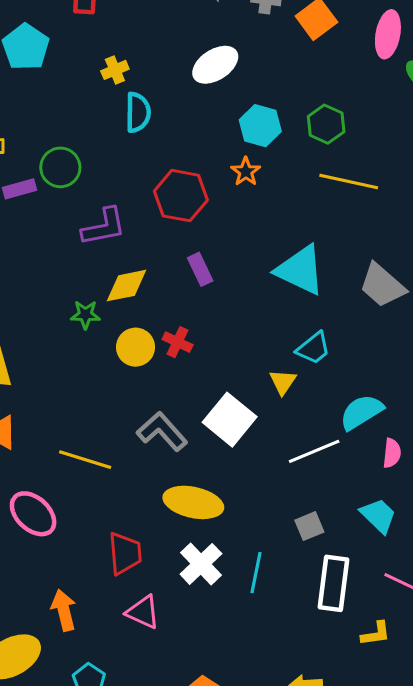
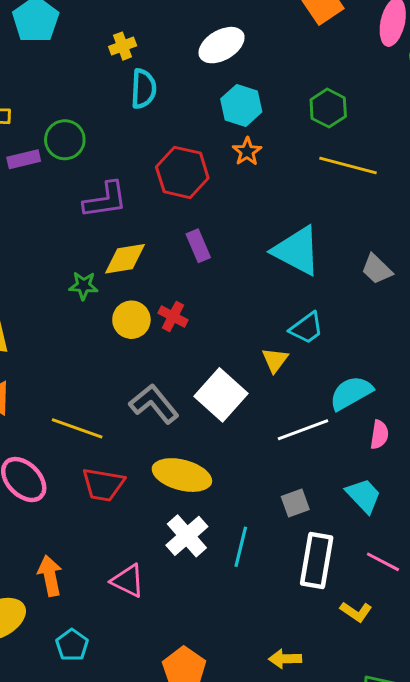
cyan hexagon: (260, 126) -> (241, 105), moved
gray trapezoid: (382, 285) -> (377, 269), size x0.7
red trapezoid: (125, 553) -> (103, 485), moved, turned 102
yellow L-shape: (376, 634) -> (356, 612), turned 40

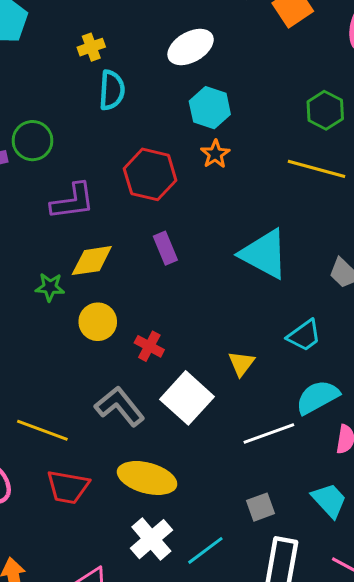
green hexagon: (328, 108) -> (325, 110), moved
red cross: (173, 316) -> (149, 346), moved
cyan trapezoid: (307, 328) -> (304, 335), moved
cyan line: (241, 547) -> (205, 550), turned 39

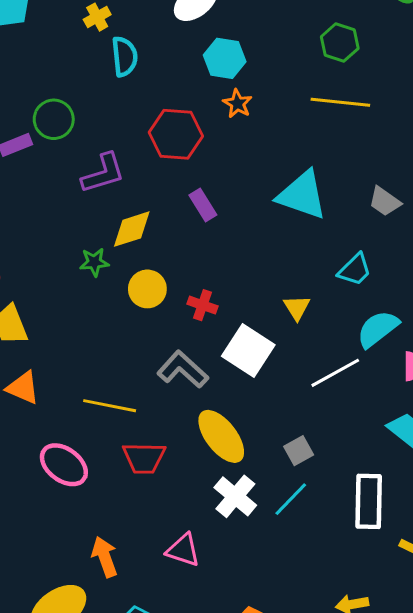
yellow ellipse: (147, 478) -> (221, 436), turned 46
gray square: (260, 507) -> (299, 451), moved

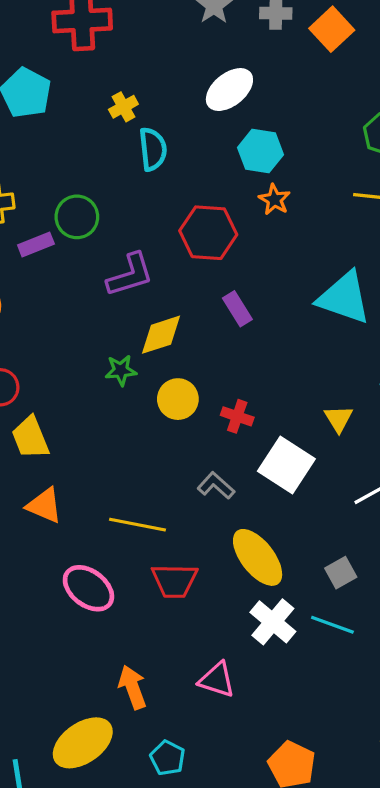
gray L-shape: (183, 370) -> (216, 486), size x0.7
cyan line: (291, 499) -> (332, 625), turned 66

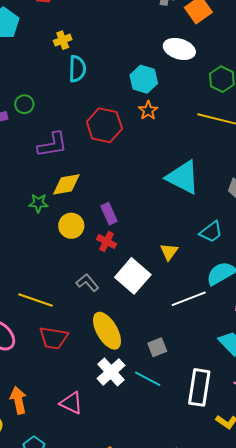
white ellipse: (229, 90) -> (179, 49), moved, turned 48
green circle: (77, 217) -> (24, 104), size x0.7
purple rectangle: (237, 309) -> (109, 214), moved

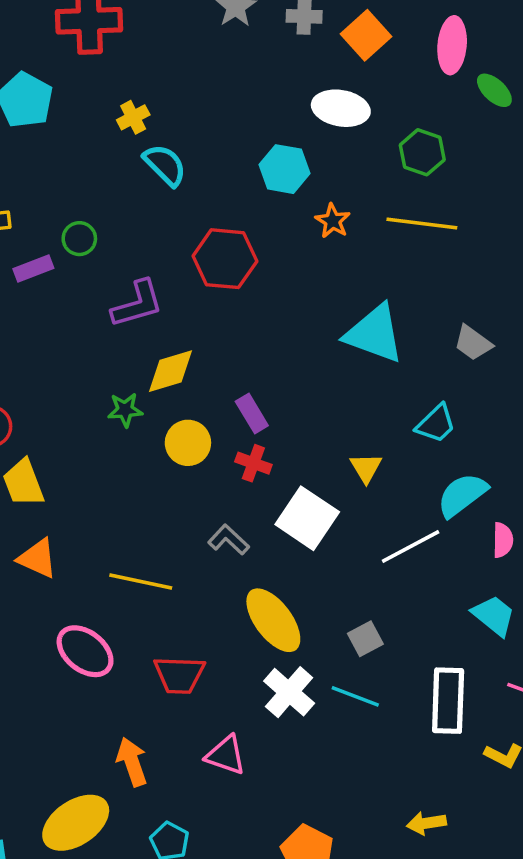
cyan semicircle: (77, 69) -> (165, 165), turned -40
orange star: (148, 110) -> (333, 221), moved
red trapezoid: (54, 338) -> (179, 675), moved

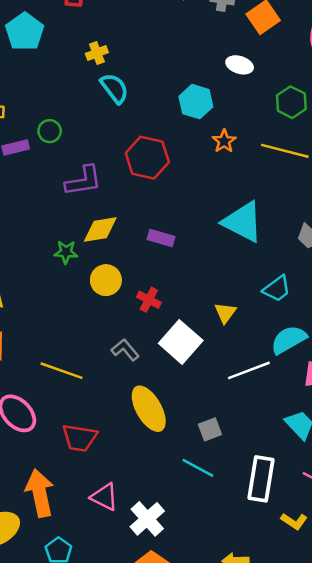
white ellipse: (341, 108) -> (240, 65), size x0.7
purple rectangle: (252, 413) -> (161, 238), moved, turned -50
white cross: (289, 692) -> (147, 519), moved
orange arrow: (132, 762) -> (40, 493), size x1.4

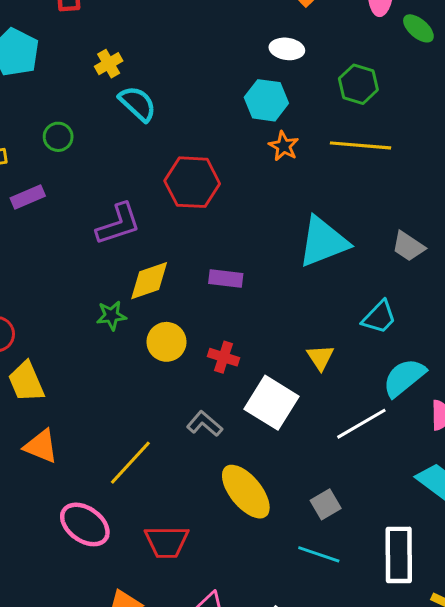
cyan hexagon: (196, 102) -> (266, 100), moved
green circle: (50, 131) -> (58, 137), moved
cyan triangle: (243, 222) -> (323, 242), turned -39
yellow line: (61, 371) -> (130, 463), turned -57

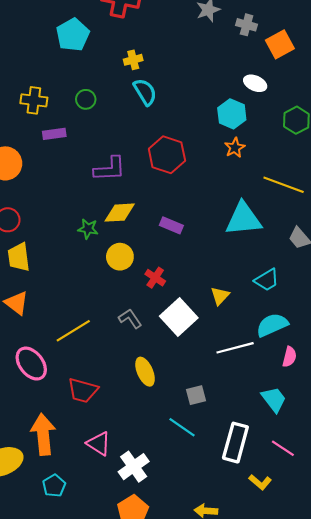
yellow line: (360, 145) -> (284, 185), moved
yellow ellipse: (246, 492) -> (145, 372), size x0.7

